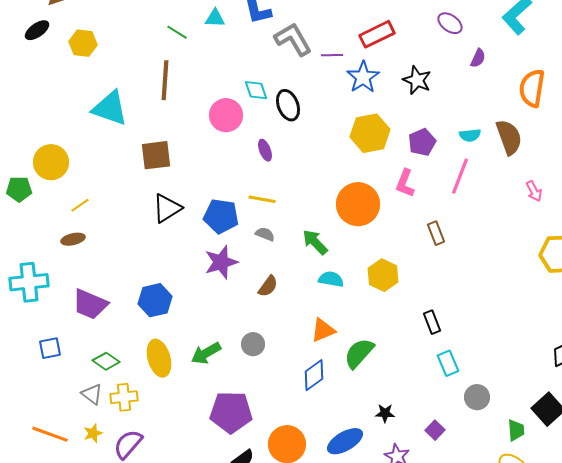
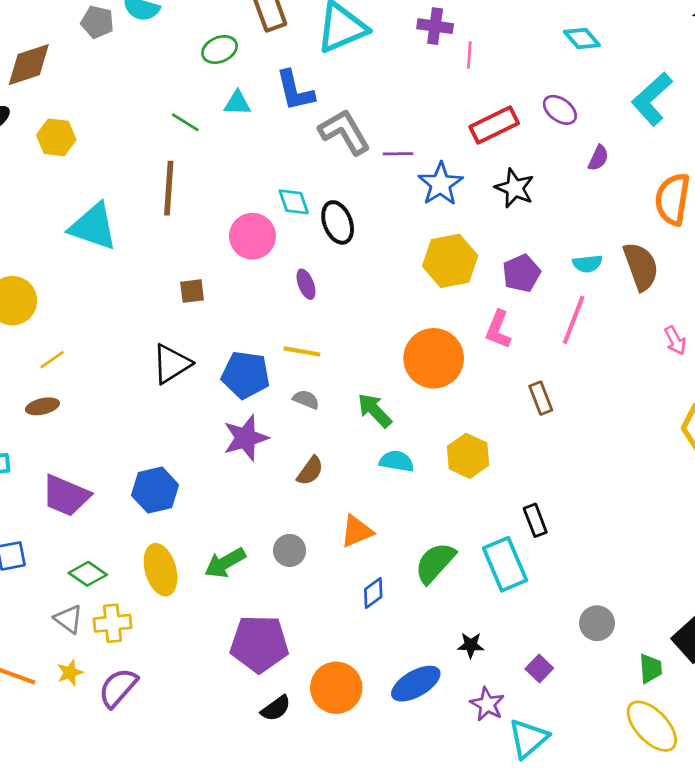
red rectangle: (377, 34) -> (494, 125), moved
brown square: (156, 155) -> (192, 291), moved, size x0.6
orange triangle: (323, 330) -> (357, 531), moved
cyan rectangle: (448, 363) -> (505, 564), moved, size x1.5
blue diamond: (314, 375) -> (373, 593), size x0.7

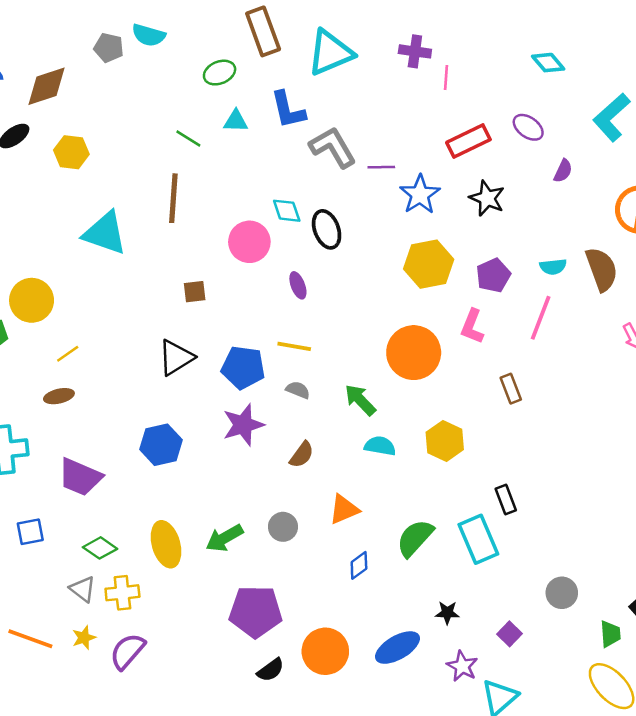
blue hexagon: (155, 490) -> (161, 445), moved

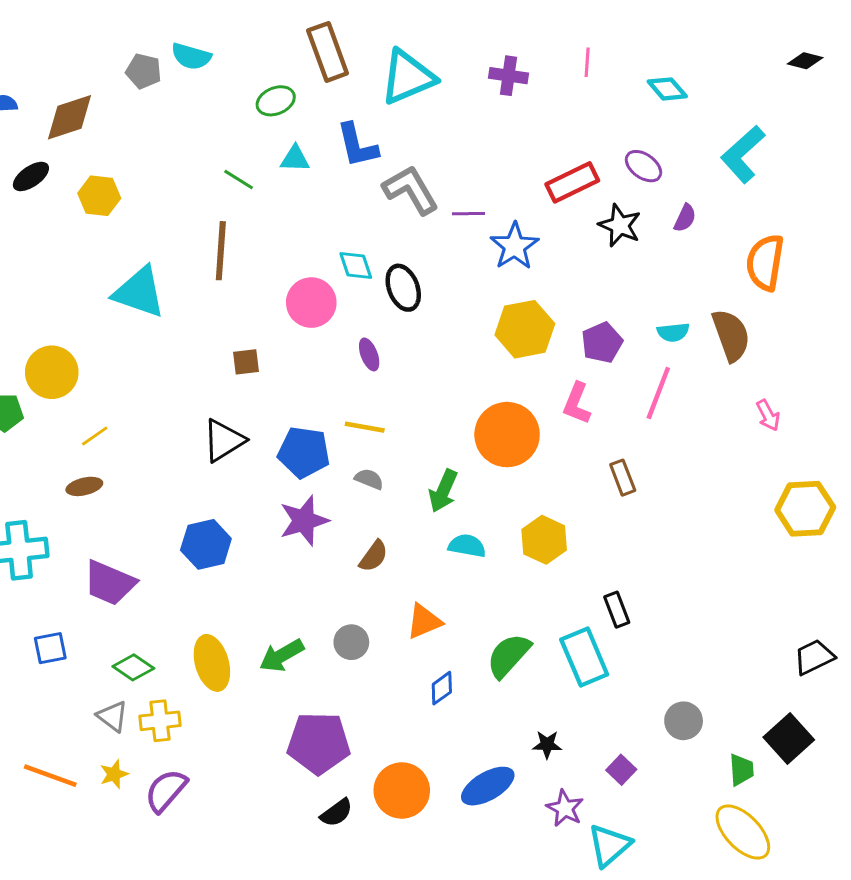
pink line: (446, 78) -> (587, 62), moved
black star: (487, 198) -> (620, 225), moved
green arrow: (360, 400) -> (443, 491), turned -112

